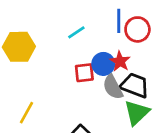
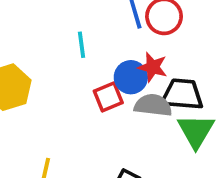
cyan line: (76, 32) -> (81, 45), turned -48
gray semicircle: (113, 87) -> (153, 105), turned 140

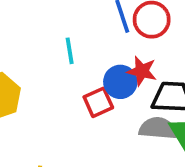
gray semicircle: (153, 105) -> (158, 128), moved

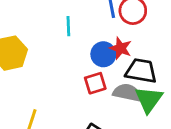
red square: (98, 102) -> (95, 83), moved

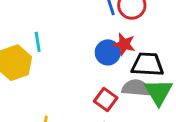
cyan line: (68, 26) -> (38, 42), moved
red square: (95, 83) -> (106, 99), moved, turned -30

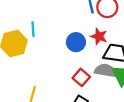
blue circle: (108, 52) -> (76, 42), moved

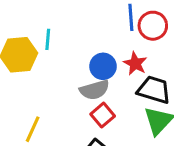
gray semicircle: (105, 71) -> (95, 90), moved, turned 145

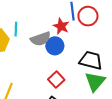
red star: (135, 63) -> (61, 26), moved
gray semicircle: (95, 90) -> (41, 39), moved

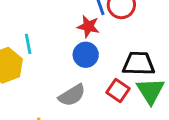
gray semicircle: (41, 39) -> (72, 95), moved
red square: (56, 80) -> (118, 90), moved

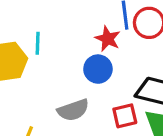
red square: (118, 90) -> (125, 116), turned 30

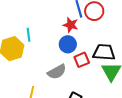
red square: (125, 116) -> (82, 60), moved

